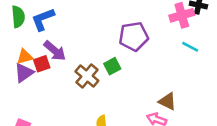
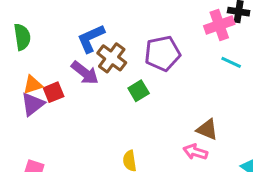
blue L-shape: (43, 19) -> (91, 38), moved
purple arrow: (55, 51) -> (85, 73), moved
brown cross: (87, 76) -> (112, 58), moved

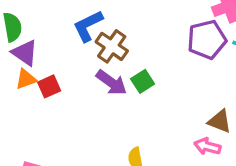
purple pentagon: (162, 53) -> (207, 40), moved
purple arrow: (85, 73) -> (111, 83), moved
purple triangle: (33, 104) -> (25, 53), moved, turned -45

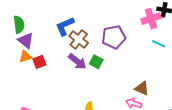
purple pentagon: (207, 40) -> (114, 37), moved
green square: (143, 81) -> (96, 62), turned -32

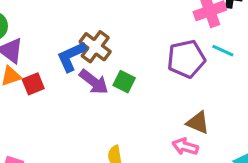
blue L-shape: (65, 26) -> (71, 56), moved
purple pentagon: (114, 37) -> (186, 59), moved

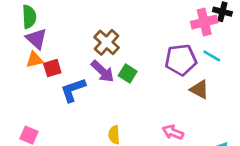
blue L-shape: (71, 56) -> (73, 90), moved
brown triangle: (198, 123) -> (199, 89), moved

